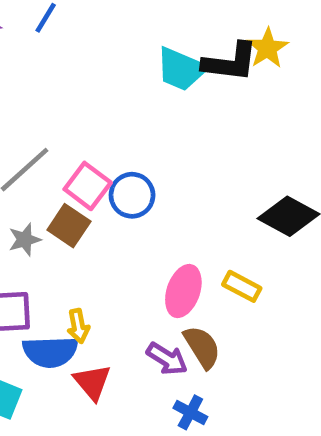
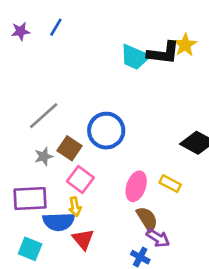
pink square: (88, 186) -> (80, 180), moved
blue circle: (132, 195) -> (106, 131), size x1.4
purple arrow: (167, 359) -> (158, 238), moved

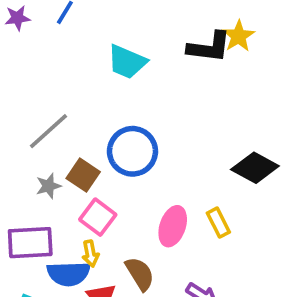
cyan trapezoid: (135, 57) -> (127, 62), moved
yellow rectangle: (170, 184) -> (218, 223), turned 35
brown semicircle: (147, 219) -> (140, 274), moved

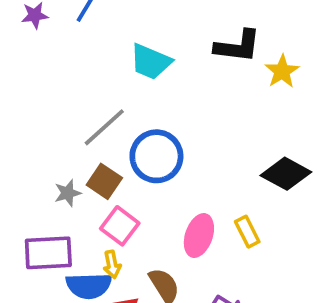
yellow star: (238, 36) -> (282, 71), moved
gray line: (48, 131) -> (104, 127), moved

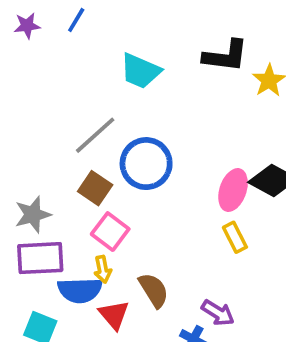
gray star: (68, 193) -> (33, 215), moved, size x1.4
pink ellipse: (199, 236) -> (233, 190), moved

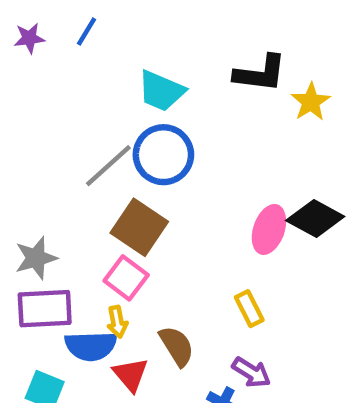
blue circle: (146, 164) -> (163, 155), moved
brown square: (95, 188) -> (139, 227), moved, size x1.4
yellow rectangle: (235, 237) -> (249, 309), moved

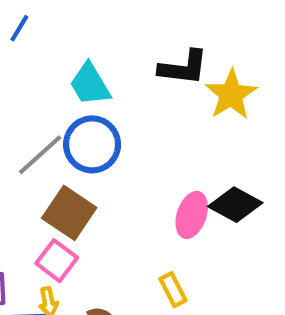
cyan trapezoid: (161, 91) -> (90, 84), turned 36
yellow star: (311, 102) -> (231, 95), size x1.4

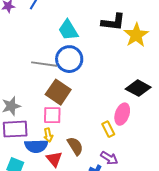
gray line: (40, 155) -> (44, 64), turned 50
pink ellipse: (192, 215) -> (122, 114), moved
pink square: (57, 261) -> (52, 115), turned -36

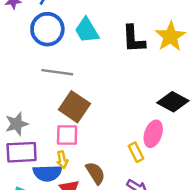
black L-shape: (113, 22) -> (134, 39), moved, turned 80
blue circle: (69, 59) -> (47, 29), moved

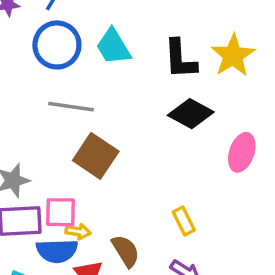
black diamond: (173, 102) -> (191, 114), moved
pink ellipse: (153, 134) -> (242, 152), moved
pink square: (67, 135) -> (60, 212), moved
yellow arrow: (62, 160) -> (78, 232), turned -70

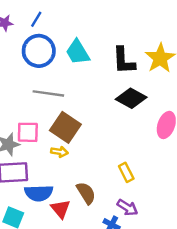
pink square: (60, 212) -> (28, 132), moved
yellow arrow: (78, 232) -> (59, 152), moved

